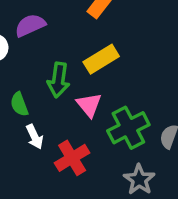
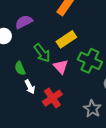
green arrow: (58, 80) -> (42, 53), turned -42
green cross: (128, 128) -> (90, 61), moved, turned -35

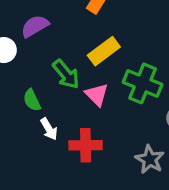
red cross: (52, 98) -> (86, 145), turned 36

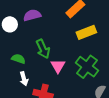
yellow rectangle: (104, 51) -> (86, 32), moved
green semicircle: (32, 100) -> (18, 59), turned 120

